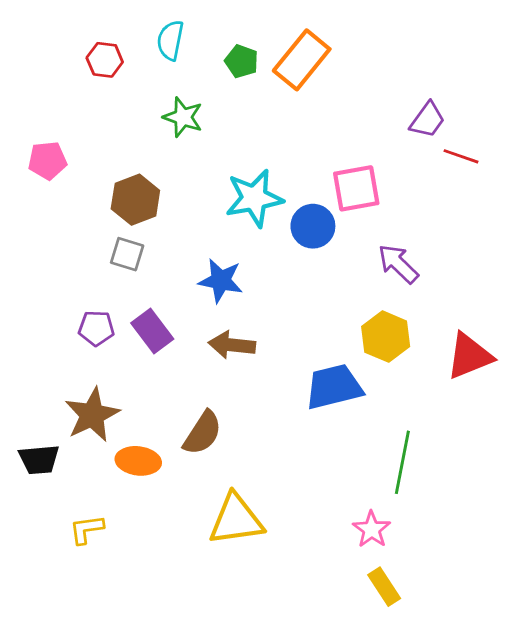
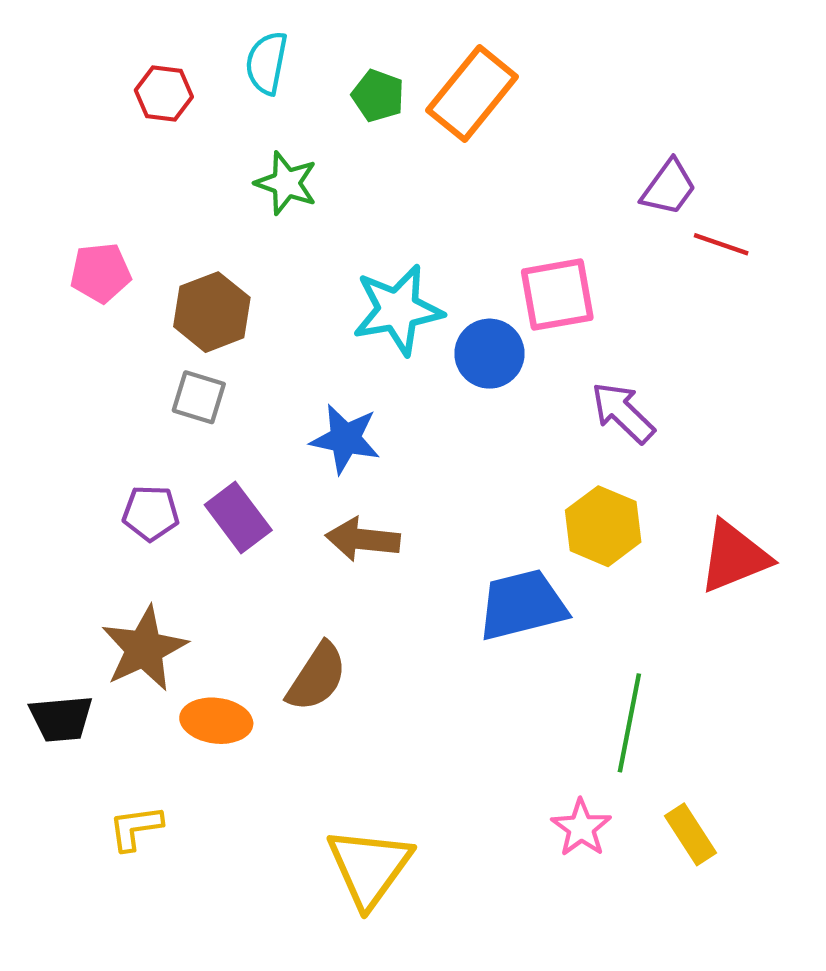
pink pentagon: (47, 160) -> (100, 273), moved
yellow triangle: (236, 520) -> (369, 867), moved, turned -46
yellow rectangle: (384, 587) -> (691, 834), moved

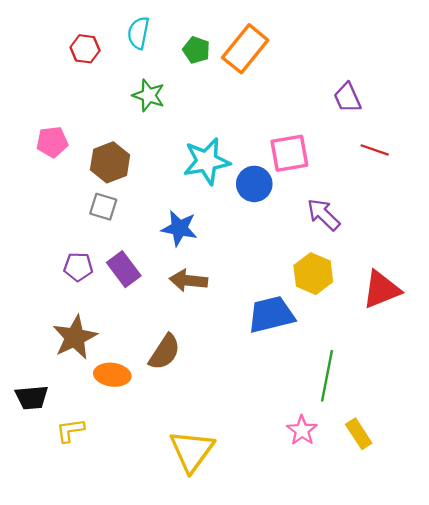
purple trapezoid: (669, 187) -> (347, 98), turned 120
red line: (721, 244) -> (375, 150), moved
black trapezoid: (61, 719) -> (32, 397), moved

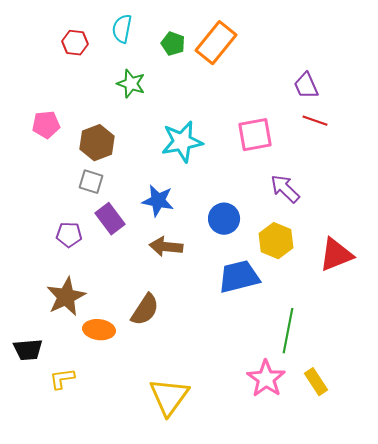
red line: (375, 150) -> (315, 121), moved
blue circle: (254, 184) -> (224, 219), moved
purple rectangle: (124, 269) -> (110, 219), moved
pink star: (302, 430) -> (266, 379), size x1.4

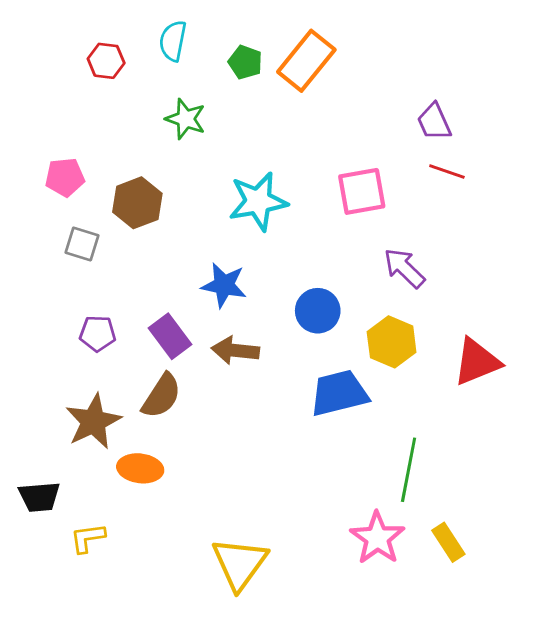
gray square: (91, 182) -> (82, 244), moved
purple rectangle: (110, 219) -> (170, 336), moved
brown semicircle: (145, 310) -> (161, 396), moved

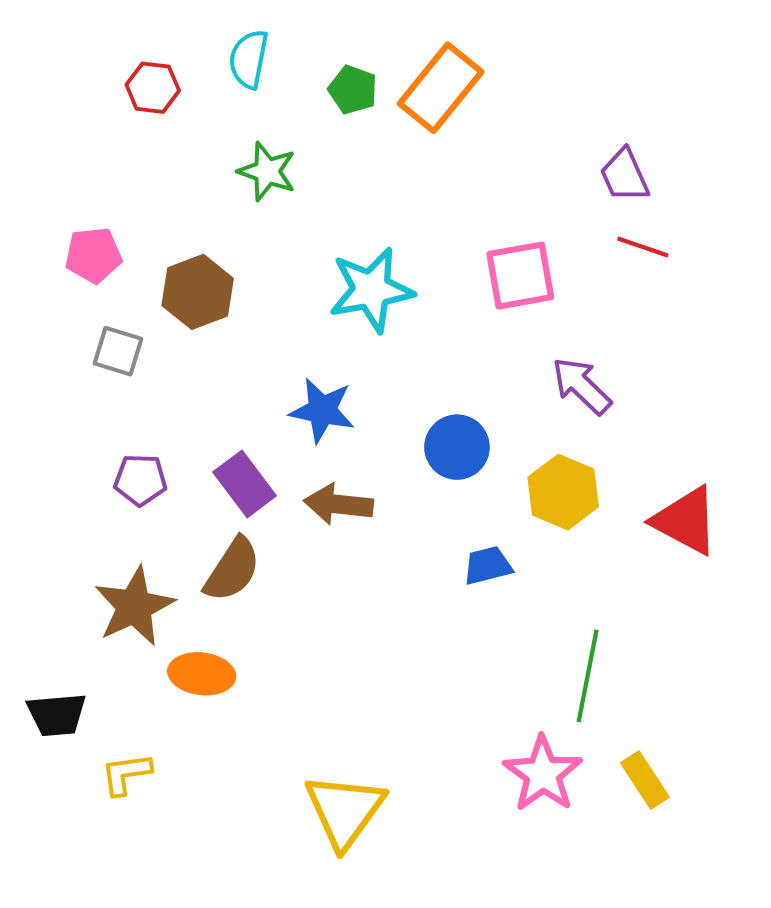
red triangle: (477, 362) -> (686, 521), turned 50
blue trapezoid: (339, 393) -> (488, 566), size x0.6

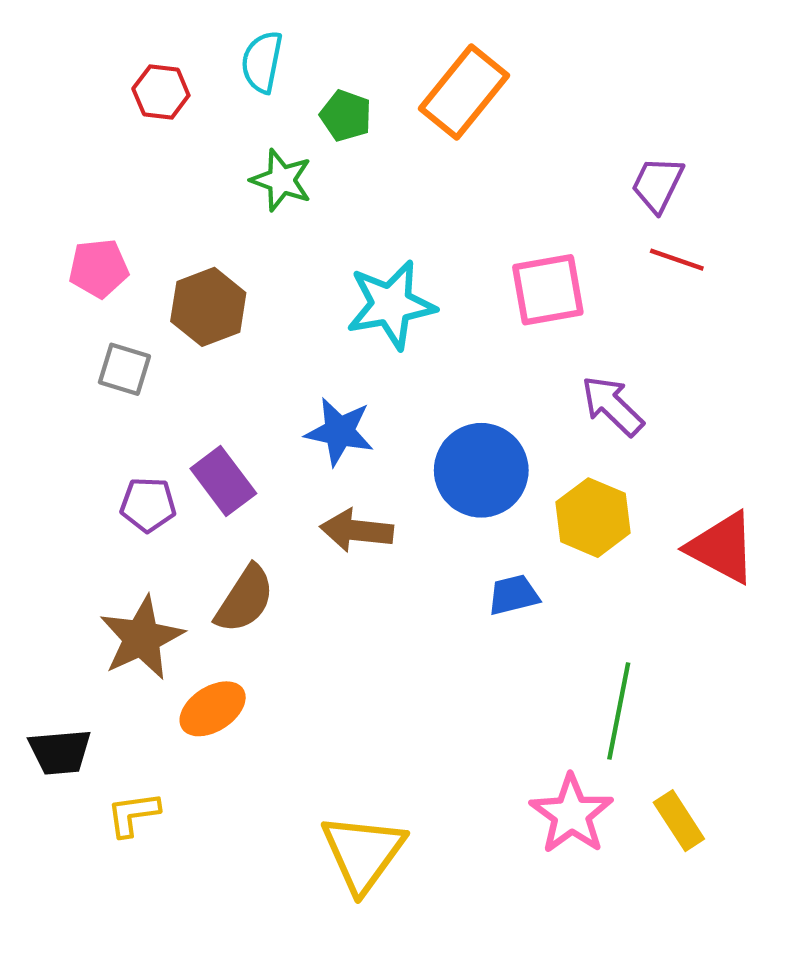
green pentagon: (353, 90) -> (346, 116), moved
purple trapezoid: (624, 176) -> (657, 184), turned 50
blue circle: (457, 447) -> (481, 470), size x1.4
purple rectangle: (245, 484) -> (223, 481), moved
orange ellipse: (202, 674) -> (213, 709), turned -40

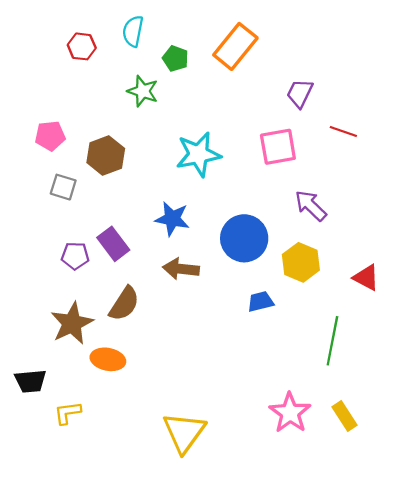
purple trapezoid: (657, 184) -> (300, 93), moved
red triangle: (722, 548) -> (366, 278), size x0.7
orange ellipse: (213, 709) -> (108, 359), turned 44
green line: (619, 711) -> (332, 341), moved

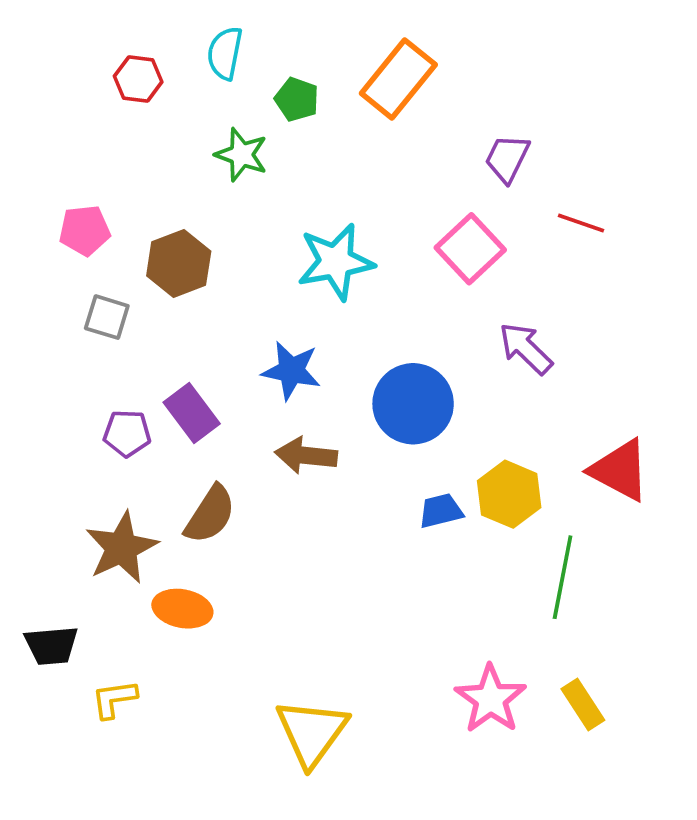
pink square: (278, 147) -> (470, 249), turned -33
yellow hexagon: (301, 262) -> (509, 494), moved
red triangle: (366, 278) -> (620, 470), size x1.4

